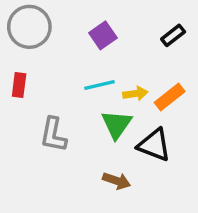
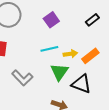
gray L-shape: (53, 135) -> (22, 78), turned -55

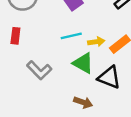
green triangle: (59, 72) -> (83, 63), turned -36

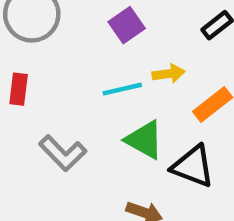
yellow arrow: (96, 42) -> (169, 74), moved

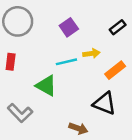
green triangle: (144, 140) -> (46, 86), moved
gray L-shape: (63, 153) -> (20, 113), moved

